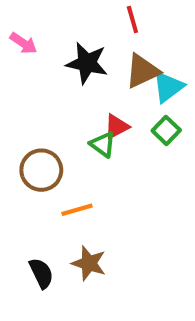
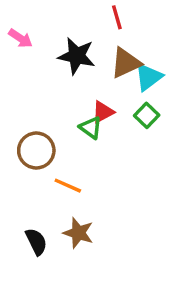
orange line: (77, 210) -> (68, 186), turned 40

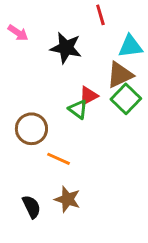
brown triangle: (126, 63) -> (120, 75), moved
cyan triangle: (148, 77) -> (130, 46), moved, turned 30
green square: (147, 115) -> (126, 99), size x1.4

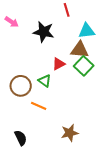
brown triangle: (120, 75) -> (80, 50), turned 30
green triangle: (78, 109) -> (45, 81), moved
brown star: (67, 199) -> (70, 133), moved, turned -30

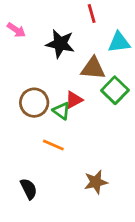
brown triangle: (80, 50) -> (93, 68), moved
red triangle: (59, 64) -> (74, 100), moved
brown circle: (21, 86) -> (34, 103), moved

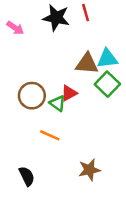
cyan triangle: (119, 42) -> (107, 59), moved
black star: (60, 44) -> (56, 18), moved

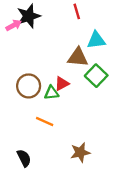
black star: (56, 18) -> (29, 16), moved, turned -30
pink arrow: (15, 28) -> (14, 25), turned -63
cyan triangle: (107, 59) -> (96, 40), moved
green triangle: (57, 103) -> (52, 93), turned -42

